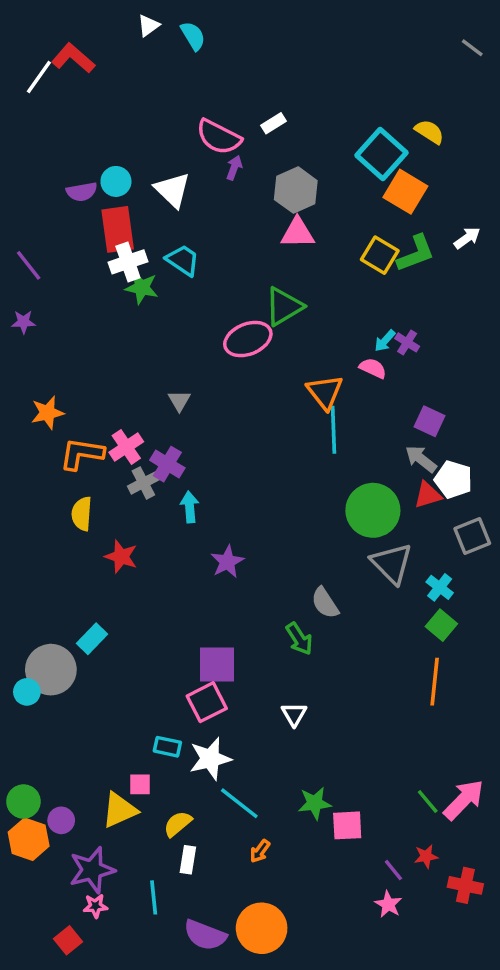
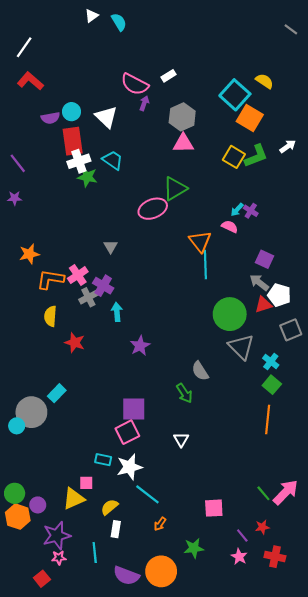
red L-shape: (73, 58) -> (30, 81), moved
green star: (315, 803) -> (194, 548), moved
red cross: (465, 885) -> (275, 557), moved

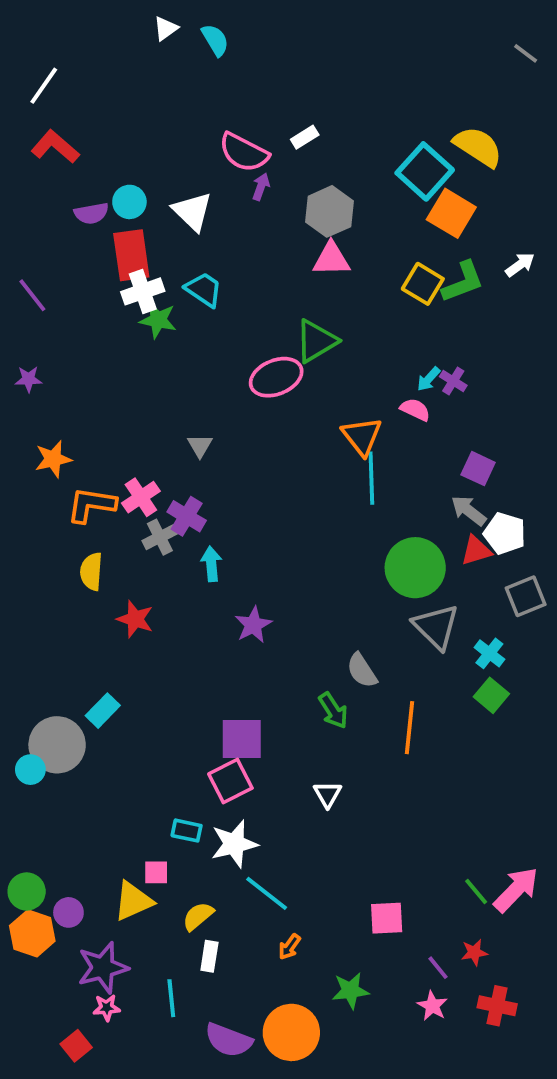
yellow semicircle: (264, 81) -> (478, 147), size x1.5
purple star: (15, 198) -> (28, 379), moved
orange line: (268, 420) -> (409, 728), moved

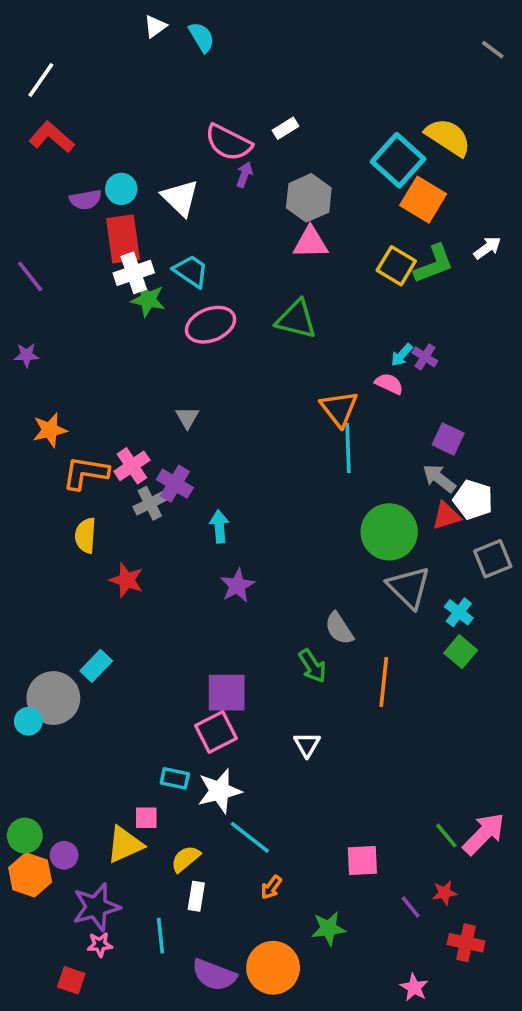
green triangle: (316, 341) -> (296, 319), turned 45
pink ellipse: (276, 377) -> (211, 325), moved
cyan arrow: (211, 564) -> (219, 527), moved
pink star: (432, 1006) -> (414, 987), moved
red square: (76, 1046) -> (71, 980), turned -32

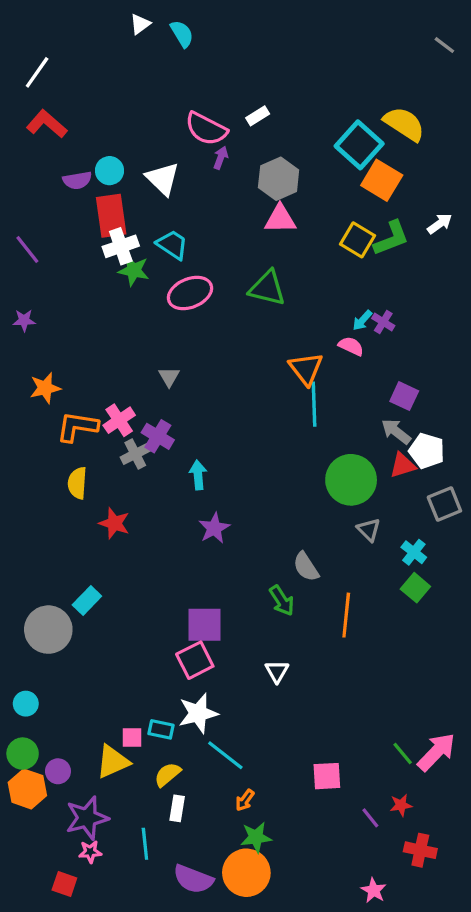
gray triangle: (409, 587) -> (369, 530), size x0.6
cyan circle: (28, 721) -> (26, 704), moved
cyan rectangle: (175, 778) -> (161, 729), moved
green star: (328, 928) -> (256, 837), moved

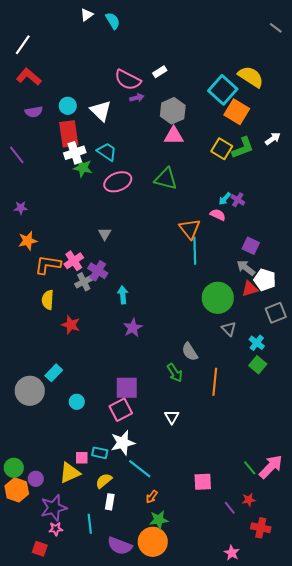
purple arrow: (221, 158) -> (137, 98), turned 56
purple semicircle: (77, 180) -> (34, 112), moved
purple star: (24, 320) -> (21, 208), moved
cyan circle: (26, 704) -> (77, 402), moved

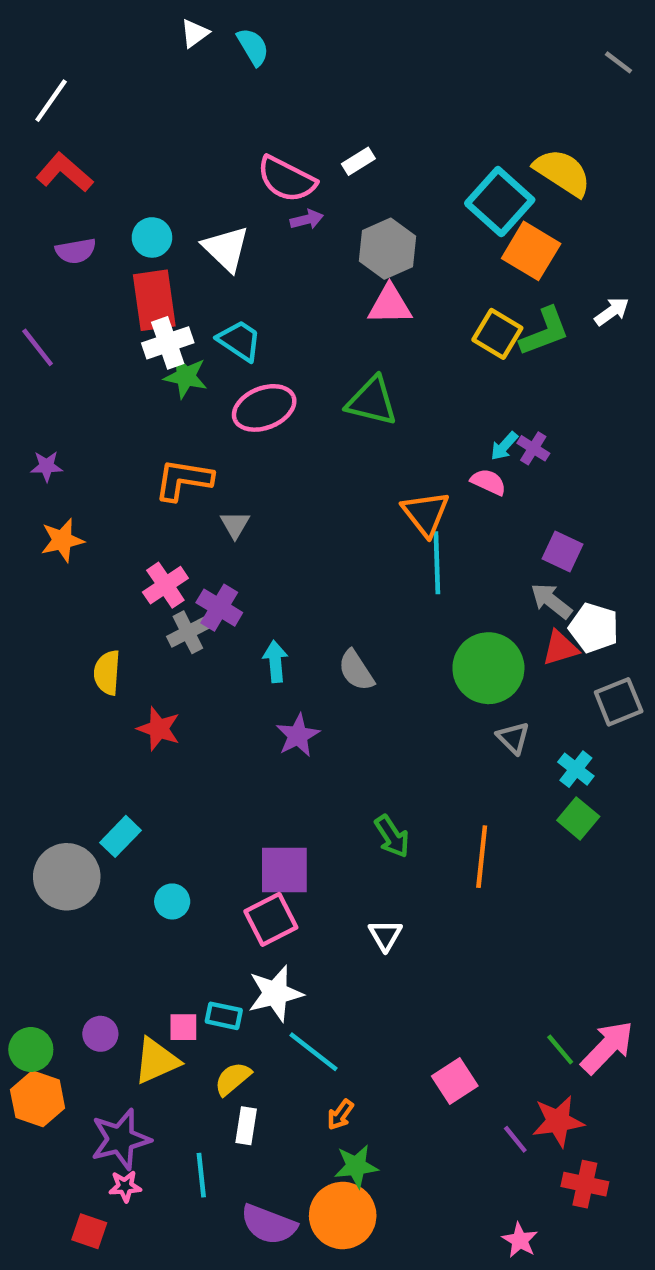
orange L-shape: (48, 265) -> (183, 480), moved
gray semicircle: (190, 352) -> (356, 670), moved
purple circle: (36, 479) -> (100, 1034), moved
pink square: (203, 482) -> (455, 1081), turned -30
red star: (249, 500) -> (558, 1121), size x1.6

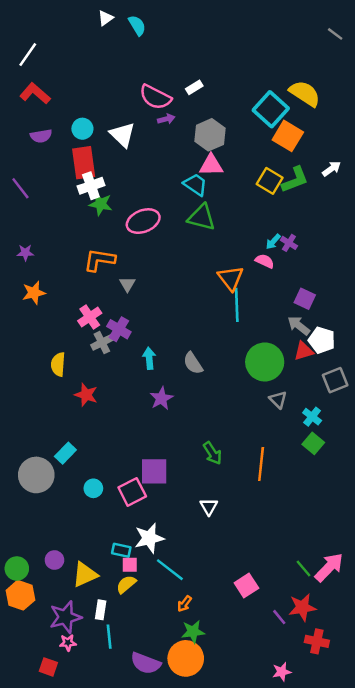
cyan trapezoid: (239, 341) -> (195, 185), moved
pink square: (271, 919) -> (132, 492), moved
pink square: (183, 1027) -> (130, 565), moved
white rectangle: (246, 1126) -> (101, 610), moved
pink star: (520, 1240) -> (282, 672), turned 30

